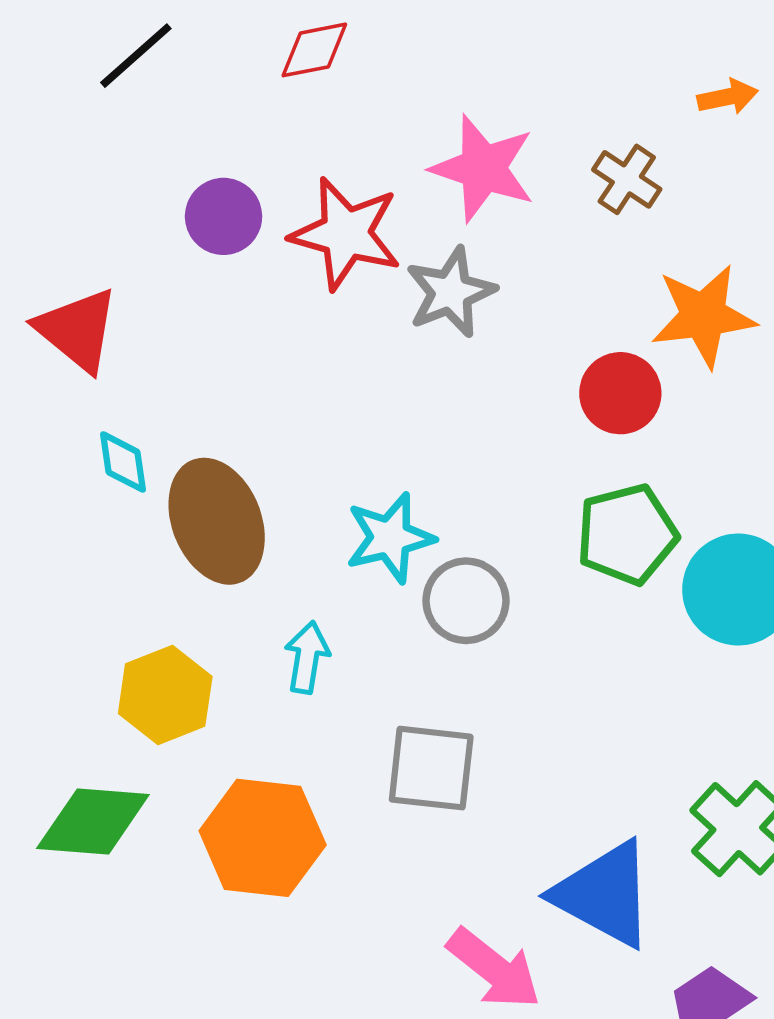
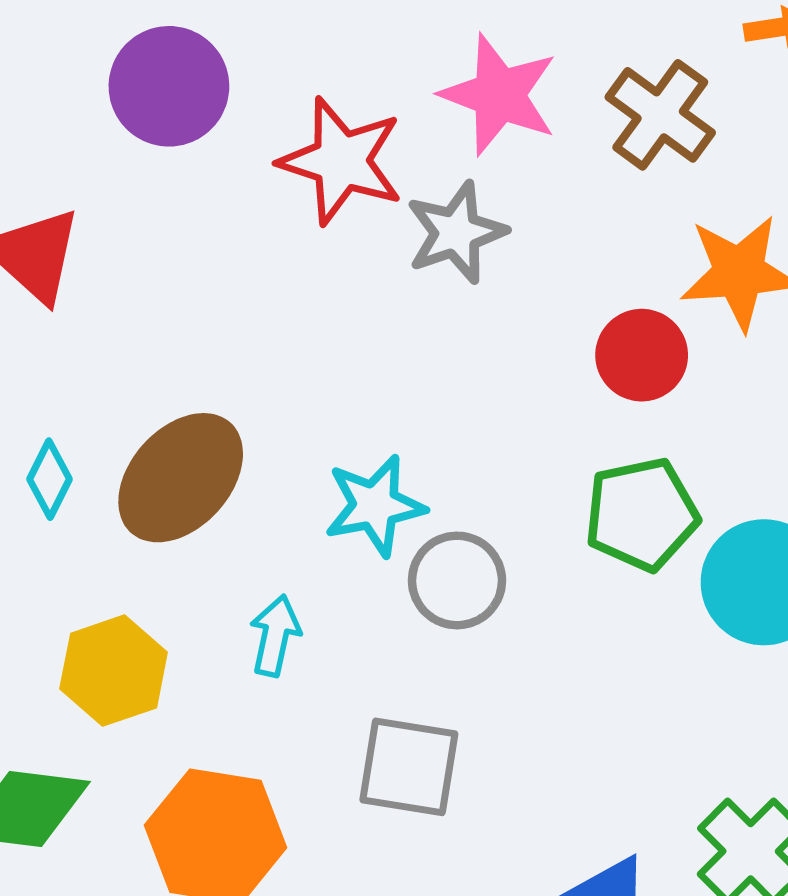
brown cross: (627, 179) -> (660, 115), size x1.4
purple circle: (224, 216) -> (169, 86), moved, size x1.4
cyan diamond: (123, 462) -> (49, 479), moved, turned 32
brown ellipse: (217, 521) -> (181, 478), turned 61

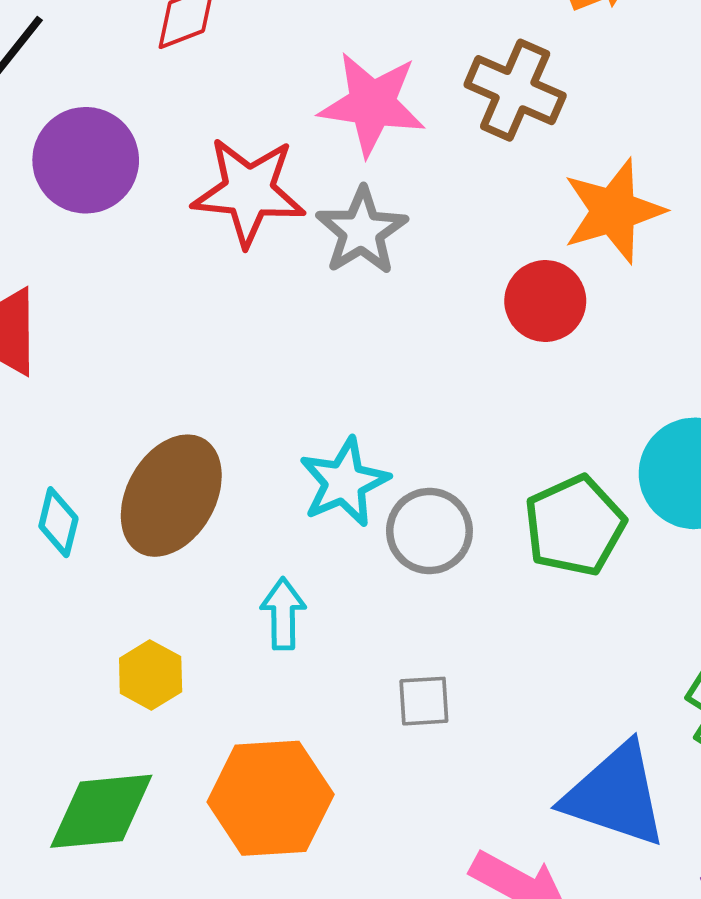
green pentagon: (642, 514) -> (575, 526), moved
yellow hexagon: (114, 671) -> (151, 675), size x0.7
gray square: (409, 767) -> (424, 701), size x0.6

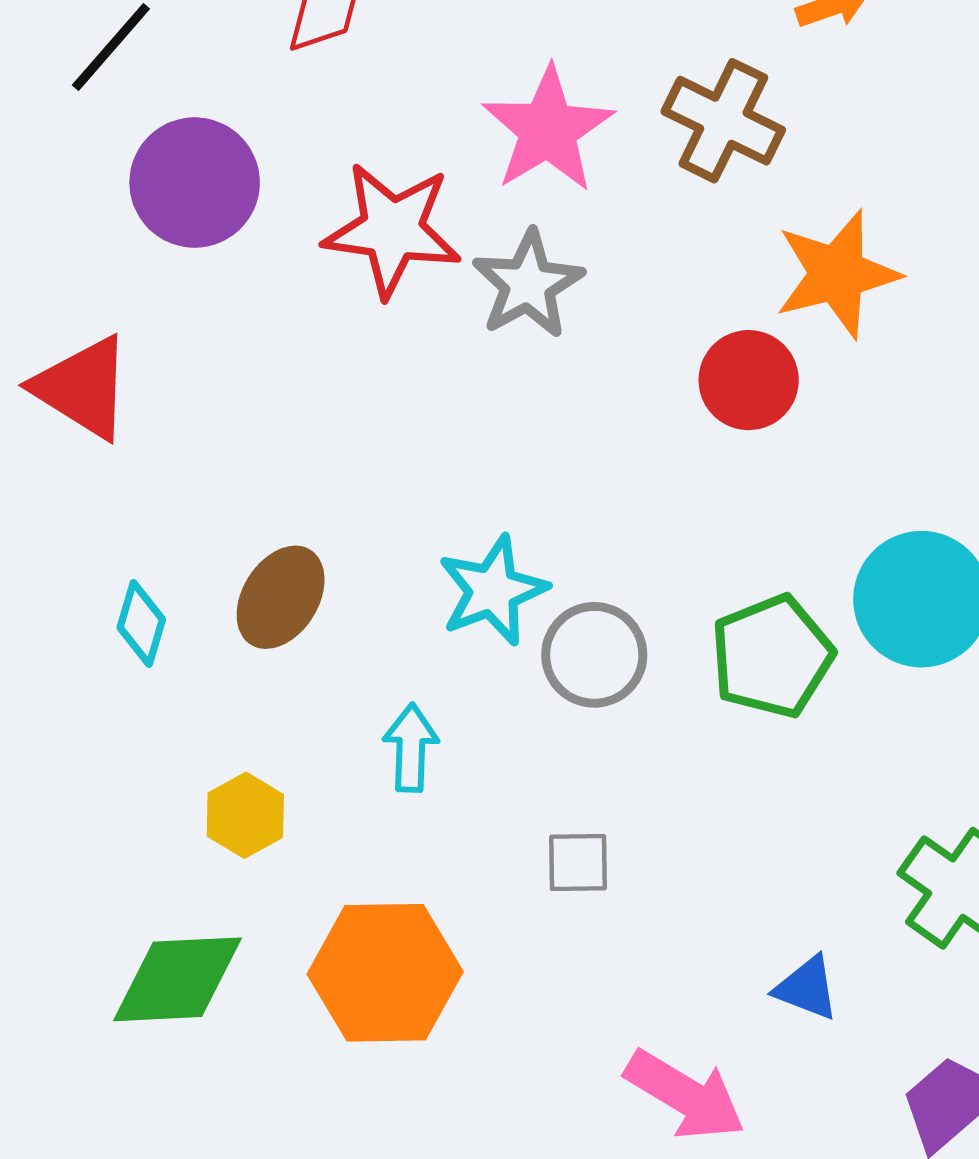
pink star: (372, 104) -> (548, 130), turned 30
brown ellipse: (171, 496) -> (281, 597), size x0.7
blue triangle: (615, 795) -> (807, 988), size x0.5

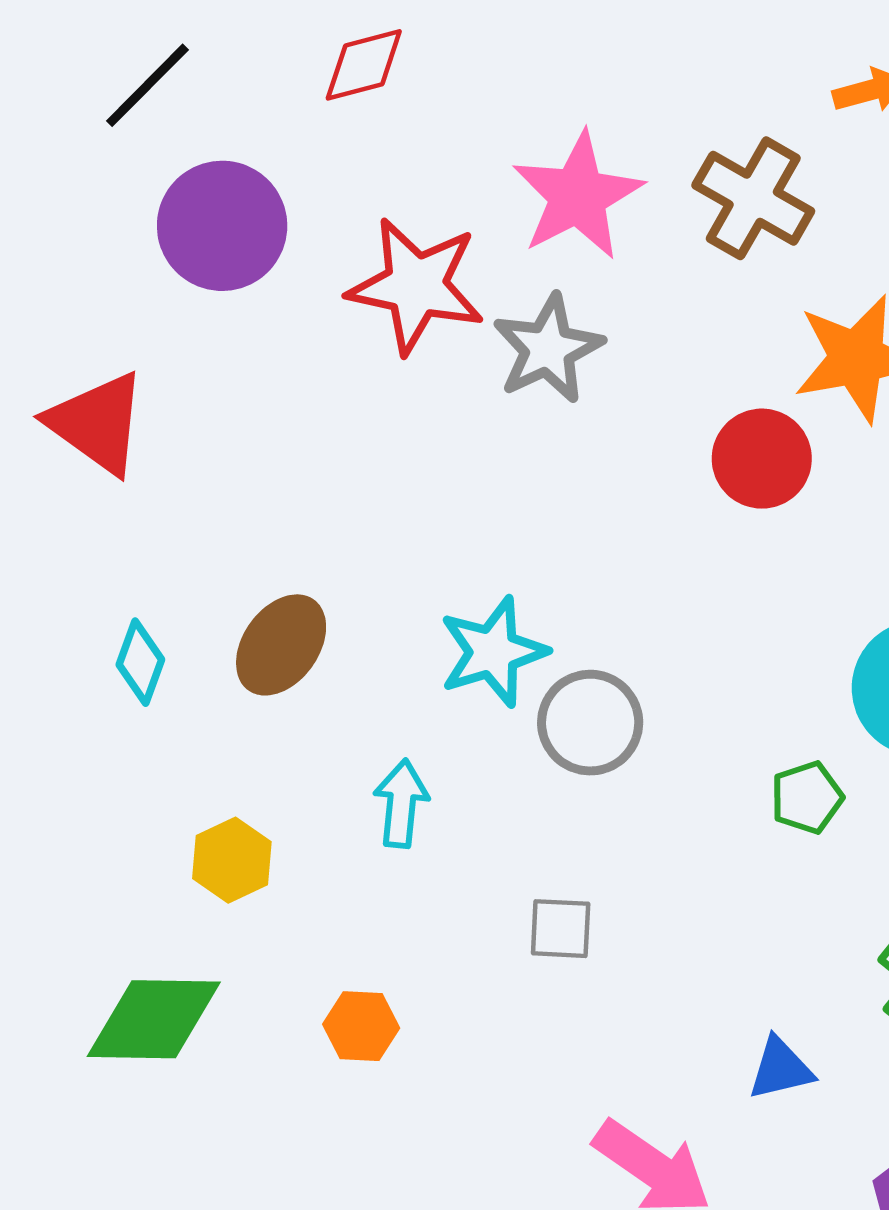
green pentagon: (772, 656) -> (807, 798), moved, size x0.6
orange hexagon: (385, 973) -> (361, 1026), size x0.5
blue triangle: (807, 988) -> (781, 1069), turned -38

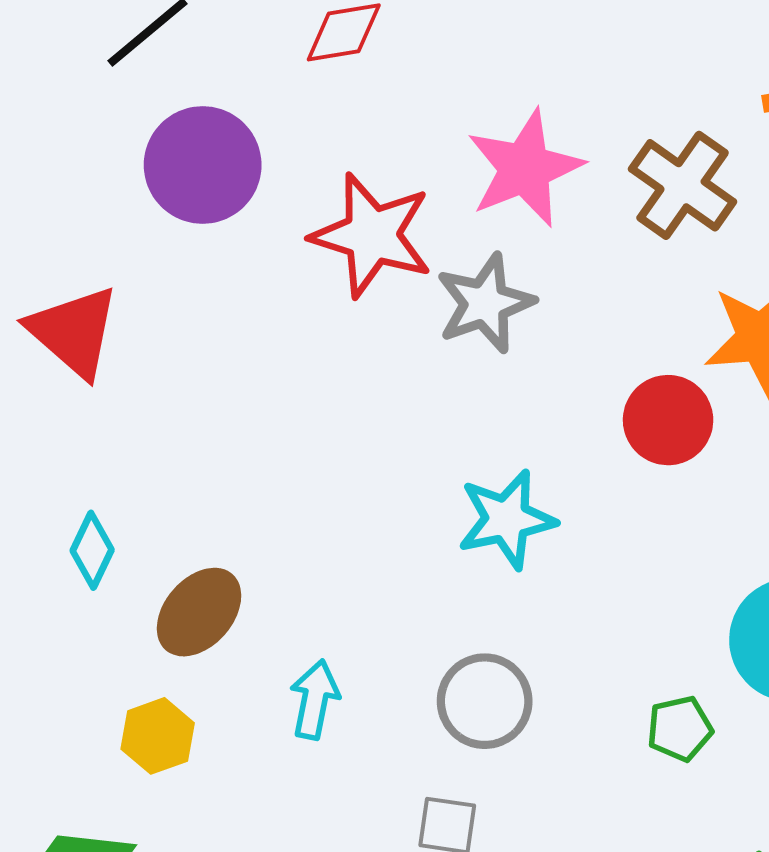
brown ellipse: (281, 645) -> (199, 612), moved
cyan star: (493, 652) -> (507, 519), moved
gray circle: (590, 723) -> (485, 701), moved

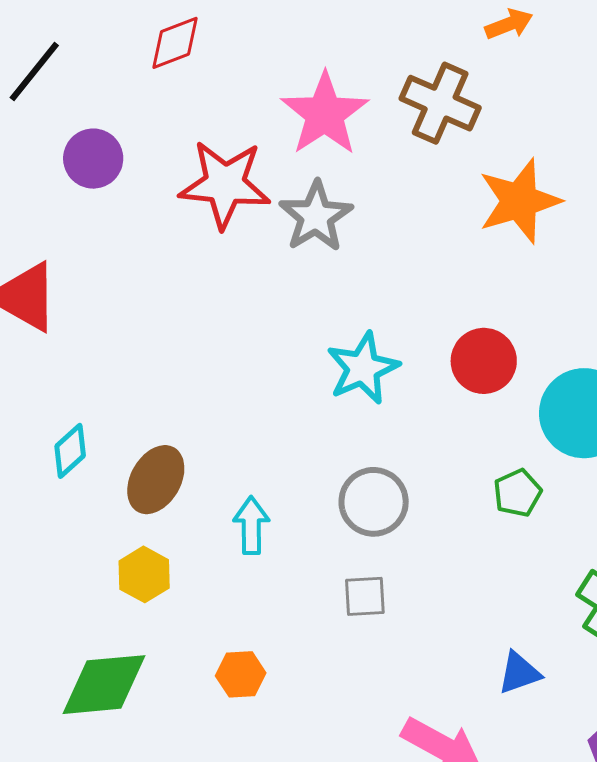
purple circle: (203, 165) -> (93, 159), size x0.7
red circle: (668, 420) -> (484, 361), moved
cyan diamond: (92, 550) -> (70, 451), turned 34

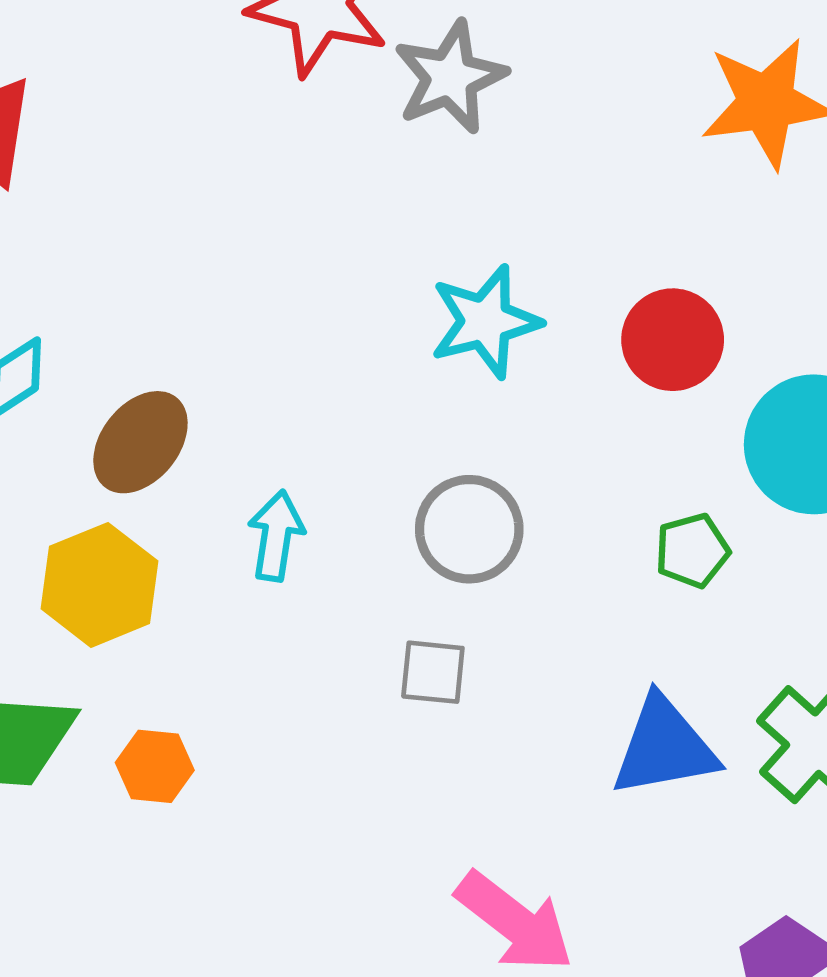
yellow hexagon: (144, 574) -> (100, 585), size x1.4
blue triangle: (519, 673) -> (664, 747), moved, size x1.6
orange hexagon: (241, 674) -> (155, 766), moved

